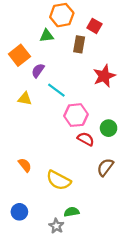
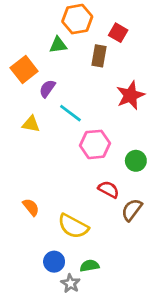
red semicircle: (86, 139) -> (109, 189), moved
blue circle: (19, 212) -> (54, 262), moved

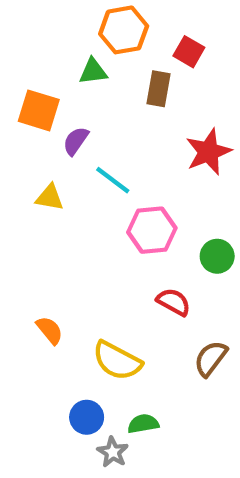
orange square: (24, 69) -> (39, 110), turned -35
brown semicircle: (132, 210) -> (211, 358), moved

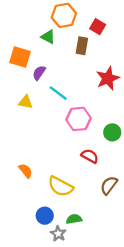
green triangle: (93, 71) -> (48, 37), turned 35

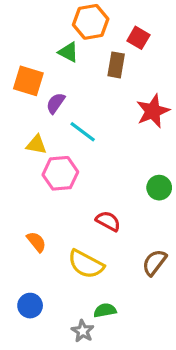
pink hexagon: (78, 119) -> (60, 173), moved
red semicircle: (90, 156) -> (108, 221), moved
blue circle: (45, 216) -> (30, 306), moved

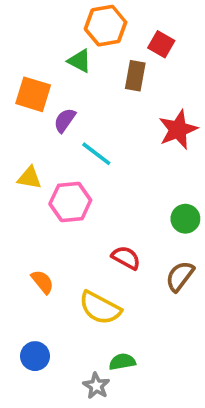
yellow triangle: (36, 145) -> (29, 178), moved
brown semicircle: (154, 263) -> (180, 276), moved

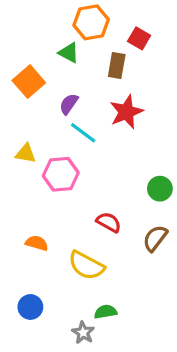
orange square: (33, 94) -> (29, 82), turned 32
purple semicircle: (65, 120) -> (69, 104), moved
red star: (178, 130) -> (126, 112), moved
orange semicircle: (42, 282) -> (37, 243), turned -35

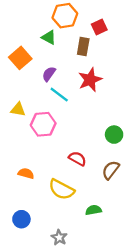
red square: (139, 38) -> (99, 27), turned 35
green semicircle: (106, 312) -> (93, 210), moved

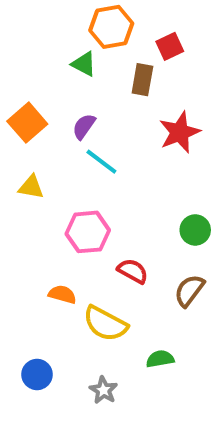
orange square: (20, 58) -> (27, 123), moved
red star: (90, 80) -> (180, 132), moved
pink hexagon: (43, 124) -> (88, 232), moved
orange semicircle: (26, 173) -> (62, 294), moved
gray star: (59, 237) -> (103, 390), moved

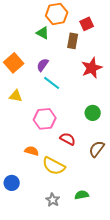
green circle: (195, 230) -> (93, 113), moved
green semicircle: (160, 359) -> (82, 195), moved
blue circle: (37, 374) -> (12, 183), moved

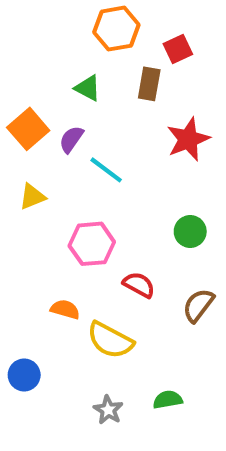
green triangle: (43, 33) -> (88, 88), moved
purple semicircle: (43, 65) -> (71, 139), moved
yellow triangle: (16, 96) -> (32, 197), turned -32

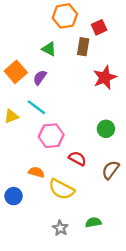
cyan line: (106, 170) -> (36, 107), moved
yellow triangle: (32, 197) -> (11, 116), moved
blue circle: (24, 375) -> (14, 196), moved

